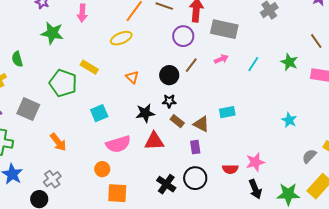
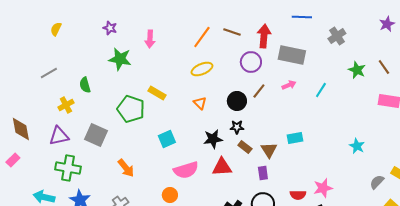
yellow ellipse: (121, 38) -> (202, 69), moved
green star: (289, 62) -> (357, 70), moved
brown triangle: (201, 124) -> (269, 150), turned 30

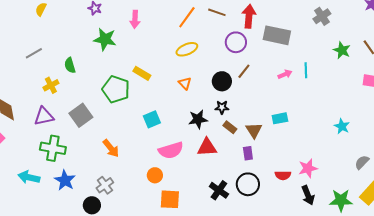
pink arrow: (289, 85) -> (285, 74), moved
cyan line: (321, 90) -> (306, 70), turned -35
gray square: (96, 135) -> (81, 115), turned 30

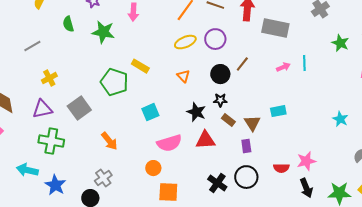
purple circle: (236, 42) -> (215, 39), moved
green semicircle: (70, 65) -> (68, 24), moved
black star: (198, 119) -> (196, 112), turned 30
blue star: (65, 180) -> (55, 185), moved

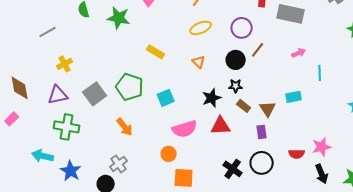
purple circle: (215, 39) -> (242, 28), moved
cyan line: (304, 63) -> (320, 73), moved
green pentagon: (114, 82) -> (130, 87), moved
black star: (196, 112) -> (212, 98), turned 30

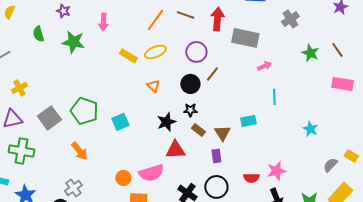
yellow rectangle: (156, 52) -> (128, 56), moved
pink arrow: (299, 53) -> (264, 66), moved
pink semicircle: (185, 129) -> (151, 173), moved

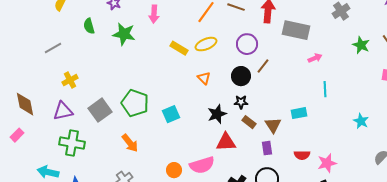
red semicircle: (251, 178) -> (302, 155), moved

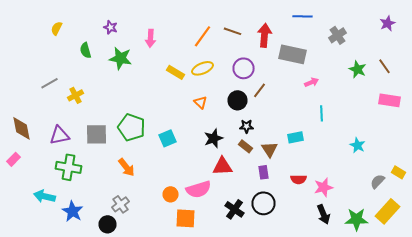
gray line: (53, 48) -> (50, 83), moved
yellow cross: (70, 80) -> (76, 95), moved
black star: (241, 102) -> (246, 126), moved
gray square: (100, 110) -> (96, 134), turned 35

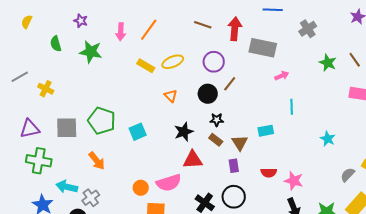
orange line: (202, 36) -> (149, 30), moved
yellow cross: (76, 95) -> (46, 89), turned -35
pink star: (324, 187) -> (294, 181), turned 30
cyan arrow: (44, 196) -> (67, 187), moved

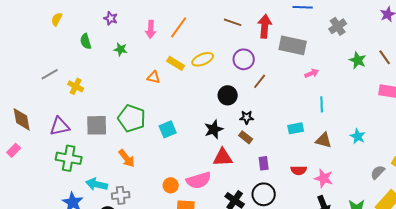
green star: (91, 52) -> (121, 49), size x0.6
black circle: (208, 94) -> (228, 95), moved
orange triangle: (171, 96) -> (154, 77), moved, turned -32
brown triangle: (240, 143) -> (324, 140), moved, turned -42
gray cross: (91, 198) -> (121, 195), turned 30

